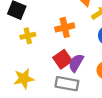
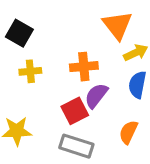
purple semicircle: (76, 63) -> (96, 96), moved

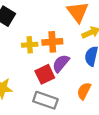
yellow cross: (30, 71) -> (30, 45), moved

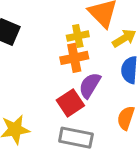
yellow cross: (30, 45) -> (78, 36), moved

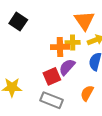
yellow cross: (78, 36) -> (73, 43), moved

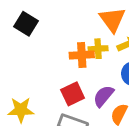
purple semicircle: (67, 67) -> (103, 96), moved

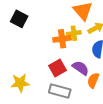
purple semicircle: (103, 96) -> (81, 68), turned 90

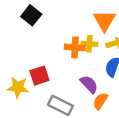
red square: (58, 68) -> (39, 76), moved

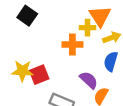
yellow cross: (89, 44) -> (88, 28), moved
yellow star: (18, 87) -> (22, 71), moved

